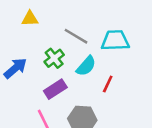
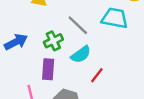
cyan trapezoid: (115, 40) -> (115, 18), moved
purple rectangle: (55, 89) -> (48, 69), turned -66

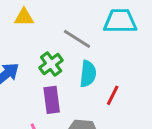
cyan semicircle: (81, 54) -> (88, 74), turned -36

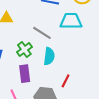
red line: (113, 95) -> (66, 81), moved

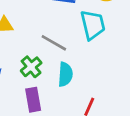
cyan trapezoid: (71, 21) -> (93, 25), turned 80

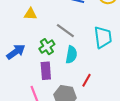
cyan trapezoid: (93, 25) -> (103, 37), moved

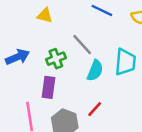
cyan semicircle: (71, 55) -> (95, 70), moved

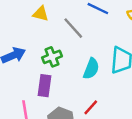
gray line: (82, 45) -> (73, 28), moved

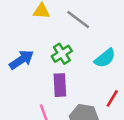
cyan semicircle: (91, 69) -> (105, 58), turned 40

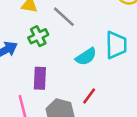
green cross: (62, 54) -> (38, 36), moved

